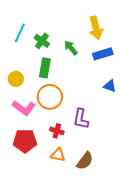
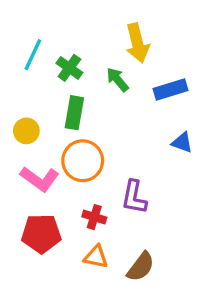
yellow arrow: (96, 28) -> (137, 43), moved

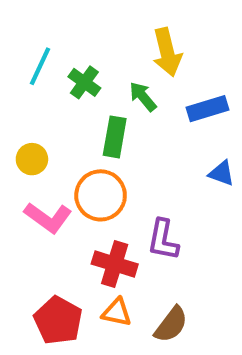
green rectangle: (74, 113) -> (115, 137), moved
red cross: (94, 217) -> (115, 264), size x1.5
red pentagon: (41, 234) -> (58, 320), moved, turned 30

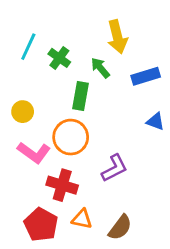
purple L-shape: (163, 240) -> (114, 168), turned -128
red cross: (115, 264) -> (62, 185), moved

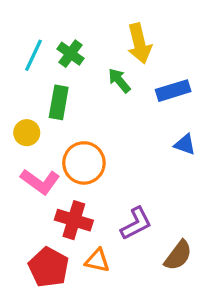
green cross: (59, 58) -> (70, 54), moved
green rectangle: (81, 96) -> (59, 102), moved
purple L-shape: (114, 168) -> (136, 223), moved
brown semicircle: (120, 227) -> (178, 255), moved

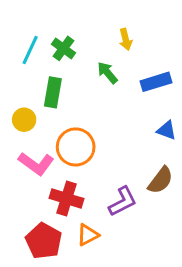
yellow arrow: (139, 44) -> (126, 39), size x0.6
brown semicircle: (178, 255) -> (160, 180), moved
orange triangle: (97, 260) -> (88, 235), turned -40

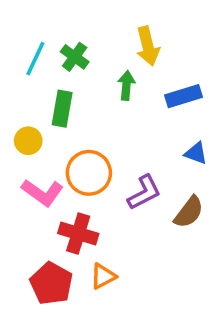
yellow arrow: (126, 39) -> (148, 46), size x1.5
green arrow: (107, 73) -> (126, 85), turned 45
purple L-shape: (123, 202) -> (144, 192), moved

